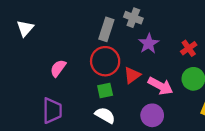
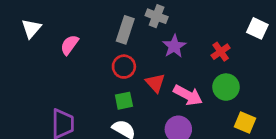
red circle: (105, 61) -> (124, 67), size x0.7
pink semicircle: (58, 68) -> (69, 45), moved
red triangle: (132, 75) -> (155, 83), turned -36

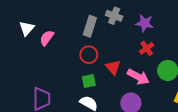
white triangle: (31, 28) -> (27, 28), moved
purple star: (174, 46) -> (145, 23), moved, turned -30
red cross: (221, 52) -> (147, 48), moved

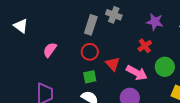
purple star: (145, 23) -> (155, 22), moved
white triangle: (27, 28) -> (21, 26), moved, turned -35
pink semicircle: (47, 38) -> (50, 50), moved

